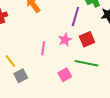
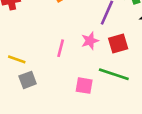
yellow line: (10, 61) -> (17, 59), turned -40
pink square: (65, 75) -> (84, 86), turned 32

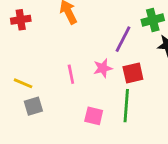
pink line: (61, 48) -> (71, 74), turned -30
green line: (114, 74) -> (126, 106), turned 72

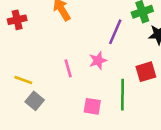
red square: (133, 73) -> (146, 72), moved
gray square: (33, 106) -> (35, 101), turned -30

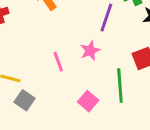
pink square: (92, 106) -> (88, 101), turned 36

